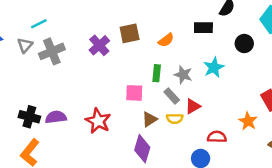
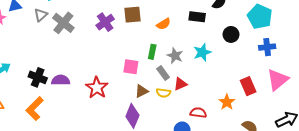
gray cross: (52, 51) -> (63, 23), turned -35

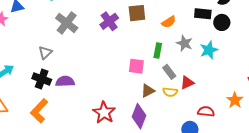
gray triangle: (41, 15) -> (45, 52), moved
black circle: (231, 34) -> (222, 22), moved
gray star: (175, 56) -> (184, 43), moved
red star: (97, 88) -> (104, 113), moved

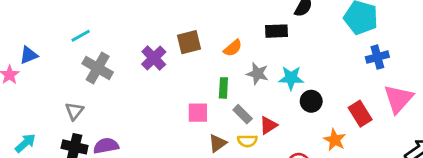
black circle: (222, 22) -> (311, 101), moved
cyan star: (209, 50) -> (291, 78), turned 30

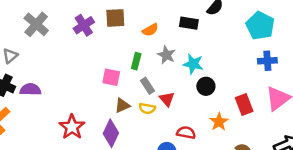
red triangle: (268, 125) -> (167, 99), turned -49

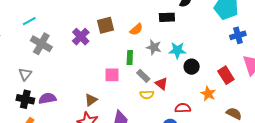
brown triangle: (122, 105) -> (91, 100), moved

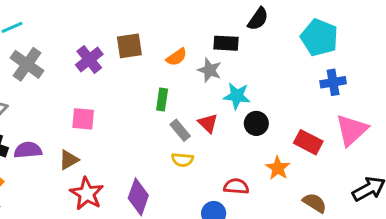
gray star: (154, 47) -> (210, 70), moved
pink square: (112, 75) -> (83, 119), moved
red rectangle: (226, 75) -> (308, 142), turned -36
red triangle: (161, 84) -> (208, 123), moved
brown triangle: (91, 100) -> (69, 160), moved

